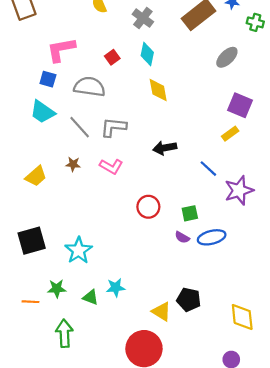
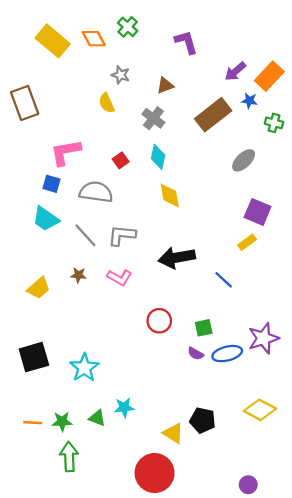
black arrow: (165, 148) -> (177, 258), size x1.4
purple star: (239, 190) -> (263, 338), moved
green star: (57, 289) -> (62, 421), moved
yellow diamond: (242, 317) -> (260, 410), moved, turned -56

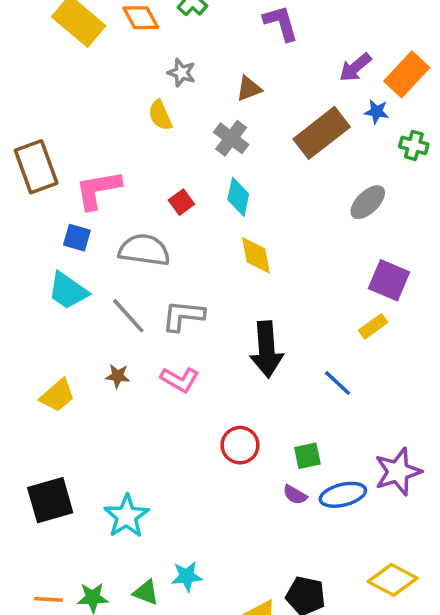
brown rectangle: (25, 103) -> (36, 167), moved
black arrow: (177, 258) -> (267, 349), turned -84

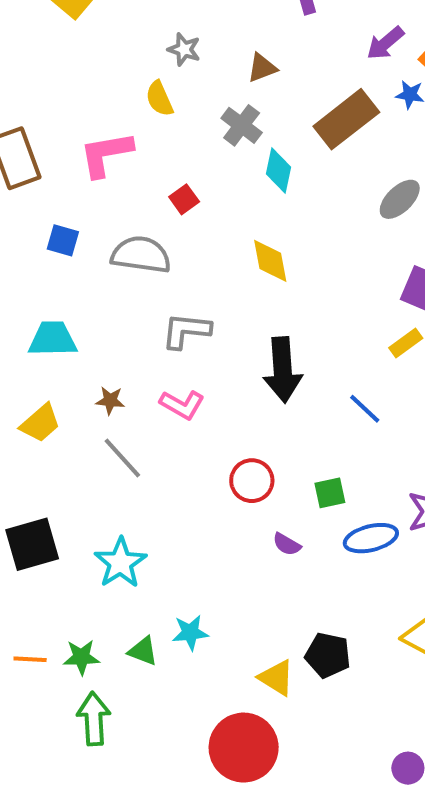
pink L-shape: (98, 190) -> (106, 154), moved
cyan diamond: (238, 197) -> (279, 171), moved
cyan trapezoid: (68, 291) -> (53, 339), moved, turned 144
gray line: (128, 316) -> (122, 458), moved
purple semicircle: (295, 495) -> (287, 544), moved

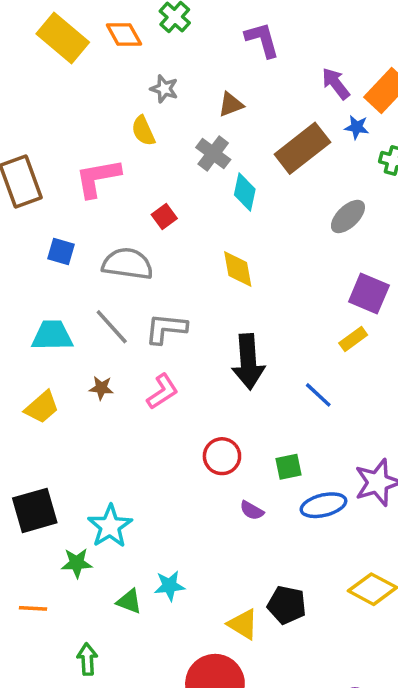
purple arrow: (385, 43) -> (336, 84), turned 92
pink L-shape: (182, 405) -> (162, 391), turned -63
gray line: (122, 458) -> (112, 327), moved
green star: (81, 657) -> (77, 563), moved
green arrow: (94, 719) -> (87, 659), size x0.7

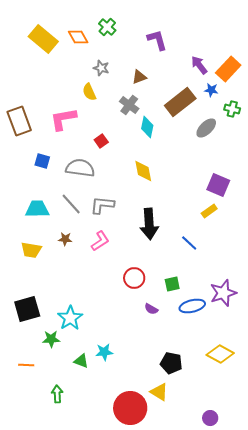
gray ellipse: (348, 216) -> (206, 128), moved
yellow trapezoid: (42, 407) -> (31, 250), turned 50
yellow triangle: (243, 624) -> (159, 392), moved

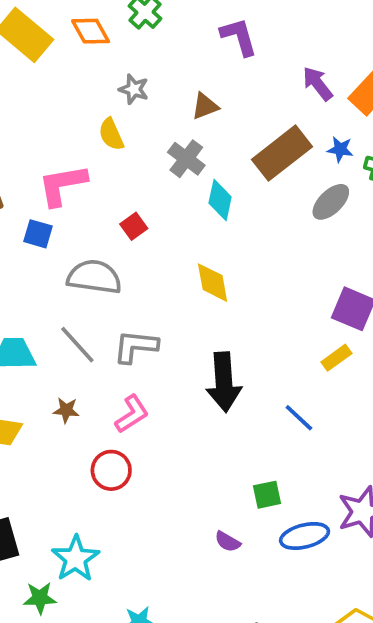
blue star: (211, 90) -> (340, 149), moved
blue square: (42, 161) -> (38, 234), moved
red circle: (134, 278) -> (111, 470), moved

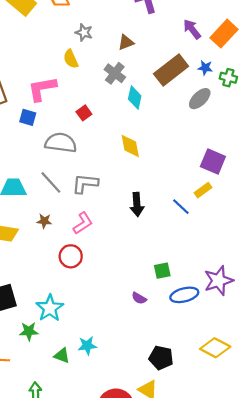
black arrow: (224, 382) -> (137, 204), size x0.7
blue line: (299, 418) -> (181, 207), moved

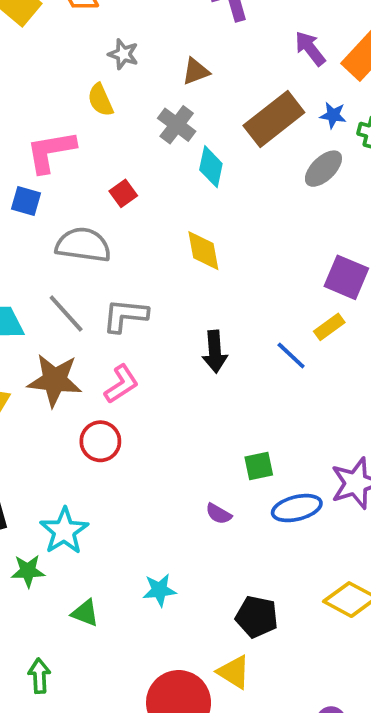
brown star: (44, 221) -> (55, 380), size x2.0
cyan star: (87, 346) -> (159, 590), moved

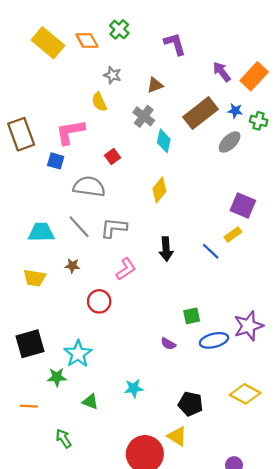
yellow diamond: (203, 251) -> (159, 190), turned 50
brown star: (55, 380) -> (72, 266), size x0.5
pink L-shape: (121, 384) -> (126, 269), moved
green arrow: (39, 676) -> (63, 438), turned -30

